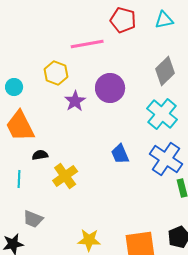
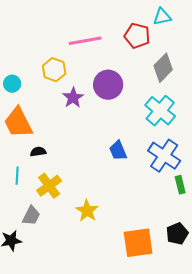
red pentagon: (123, 20) -> (137, 36), moved
yellow cross: (65, 176) -> (49, 186), moved
gray trapezoid: (33, 219) -> (31, 216), turned -85
yellow star: (89, 240) -> (87, 211), moved, turned 30

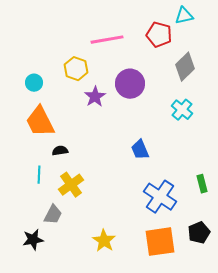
cyan cross: (160, 111) -> (182, 110), size x0.7
blue cross: (164, 156) -> (160, 197), moved
yellow star: (87, 211) -> (104, 241), moved

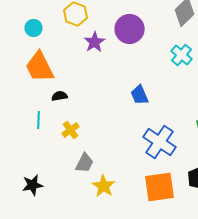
yellow cross: (71, 185) -> (71, 130), size x0.7
gray trapezoid: (53, 215) -> (85, 163), moved

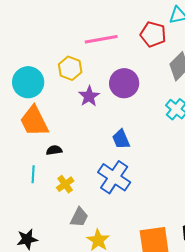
cyan circle: (34, 28) -> (28, 82), size x1.8
blue trapezoid: (140, 95) -> (121, 139), moved
blue cross: (160, 142) -> (114, 177), moved

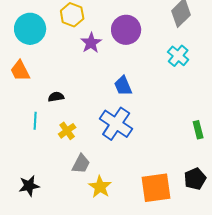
orange trapezoid: (34, 121) -> (20, 71), moved, size x0.7

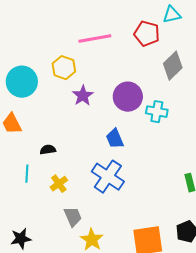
purple circle: (126, 30) -> (128, 97), moved
cyan cross: (178, 56) -> (157, 112), moved, turned -30
gray trapezoid: (81, 164) -> (73, 217), turned -50

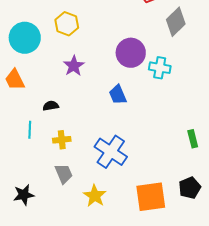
purple star: (83, 96) -> (74, 66), moved
blue cross: (108, 177) -> (111, 152), moved
yellow cross: (59, 184) -> (62, 140), turned 30
gray trapezoid: (73, 217) -> (64, 174), moved

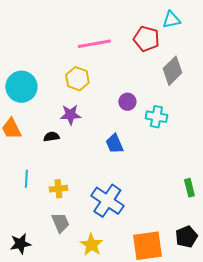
yellow hexagon: (67, 24) -> (77, 79), moved
purple circle: (131, 53) -> (127, 102), size x0.6
purple star: (74, 66) -> (70, 115), turned 30
black semicircle: (51, 106) -> (51, 137), moved

